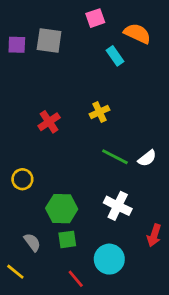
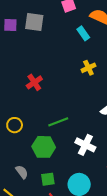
yellow cross: (99, 112) -> (88, 68), moved
green line: (115, 157) -> (58, 122), moved, turned -48
green square: (67, 239) -> (48, 179), moved

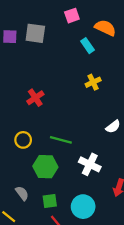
green line: (58, 122) -> (61, 140), turned 36
yellow circle: (15, 125) -> (23, 140), moved

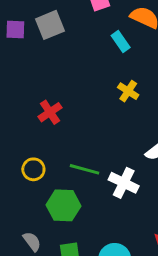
gray square: (35, 33) -> (50, 25), turned -30
yellow cross: (93, 82) -> (128, 91), turned -32
white cross: (90, 164) -> (124, 183), moved

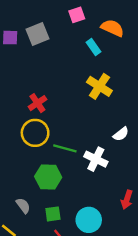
yellow cross: (128, 91) -> (99, 86), size x1.5
yellow circle: (33, 169) -> (35, 133), moved, size x1.5

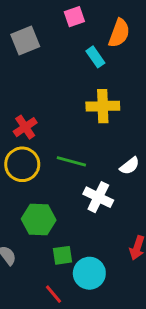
orange semicircle: (113, 28) -> (119, 33), turned 85
yellow cross: (99, 86) -> (103, 106), turned -35
green line: (65, 148) -> (71, 161), moved
green square: (53, 214) -> (62, 255), moved

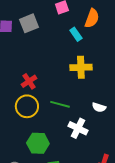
white semicircle: (130, 166) -> (99, 107), turned 56

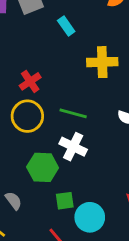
cyan rectangle: (76, 34) -> (66, 26), moved
white cross: (78, 128) -> (73, 147), moved

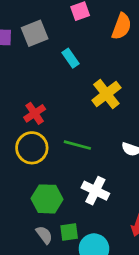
yellow cross: (102, 62) -> (106, 94), turned -36
white cross: (73, 147) -> (95, 191), moved
gray semicircle: (14, 201) -> (44, 235), moved

